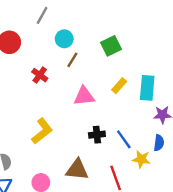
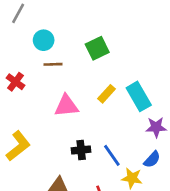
brown line: (72, 60) -> (53, 64), turned 56
cyan rectangle: (147, 88) -> (139, 96), turned -35
blue semicircle: (159, 143) -> (152, 159), turned 35

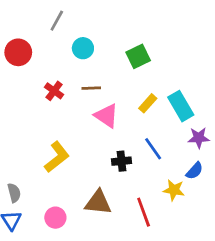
brown line: (53, 64) -> (91, 88), moved
pink triangle: (66, 106) -> (106, 116), turned 40
blue line: (112, 155) -> (153, 149), moved

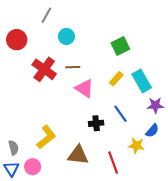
green square: (138, 56) -> (120, 46), moved
red cross: (54, 91) -> (44, 69), size x1.6
yellow L-shape: (57, 157) -> (46, 137), moved
pink circle: (55, 218) -> (33, 167), moved

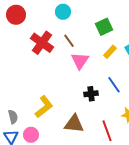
green square: (120, 46) -> (104, 27), moved
brown line: (73, 67) -> (69, 41), turned 56
pink triangle: (84, 88) -> (80, 61), turned 30

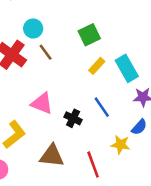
cyan circle: (63, 12) -> (33, 28), moved
pink triangle: (80, 61) -> (42, 103), moved, turned -42
black cross: (91, 94) -> (73, 118), turned 32

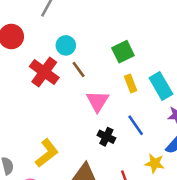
yellow rectangle: (97, 66) -> (131, 83), turned -63
pink triangle: (42, 103) -> (98, 101), moved, turned 40

